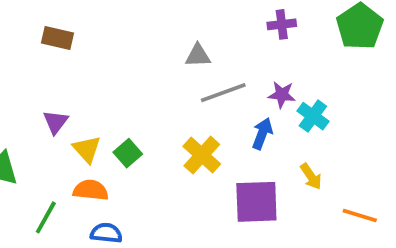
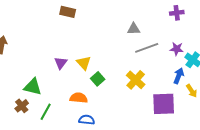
brown rectangle: (57, 38) -> (68, 12), moved
blue arrow: (262, 134) -> (179, 76), moved
yellow triangle: (87, 149) -> (84, 63), moved
green line: (46, 217) -> (46, 112), moved

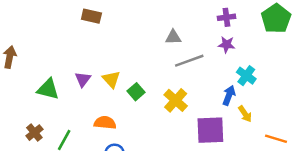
purple star: (177, 49) -> (226, 45), moved
green square: (98, 79) -> (136, 92), moved
green triangle: (33, 87) -> (48, 89), moved

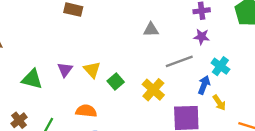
gray line: (189, 61) -> (179, 61), moved

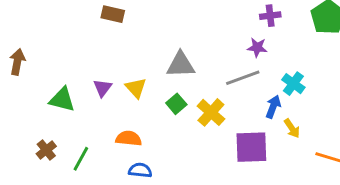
gray triangle: (151, 30) -> (181, 65), moved, size x1.5
purple star: (202, 37) -> (257, 47), moved
green square: (116, 81) -> (176, 104), moved

